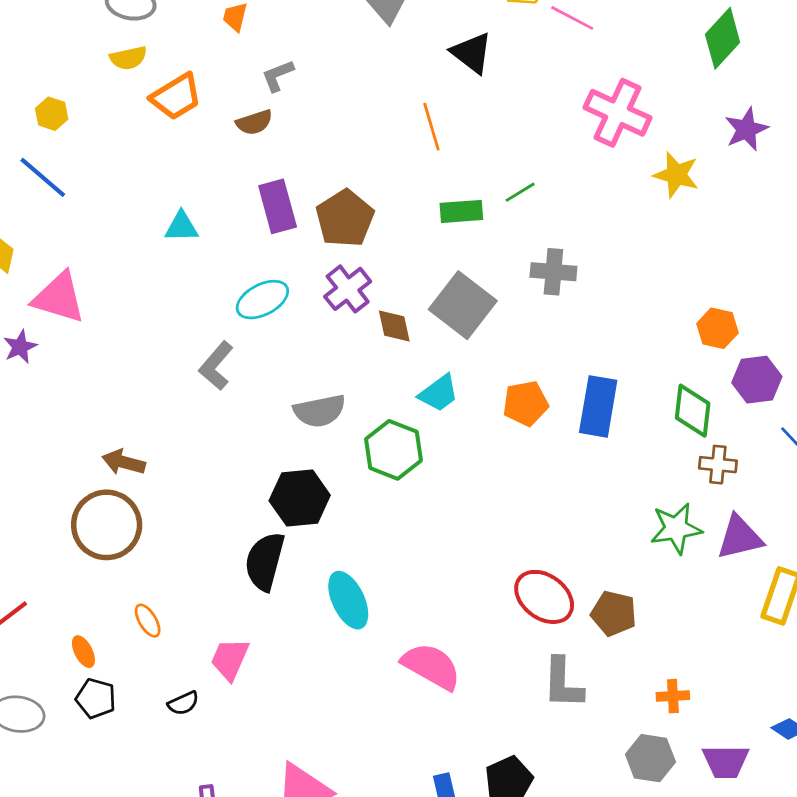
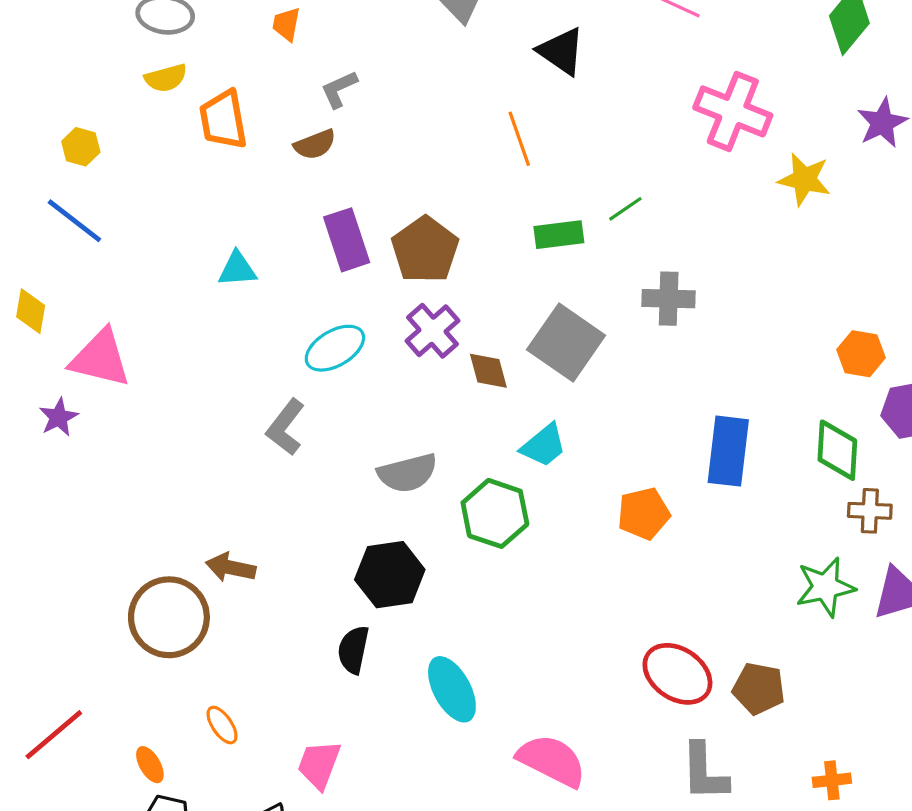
orange trapezoid: (176, 97) -> (223, 120), turned 114
orange pentagon: (526, 403) -> (644, 514), moved
brown arrow: (124, 462) -> (231, 567), moved
black semicircle: (265, 561) -> (353, 650), size x0.7

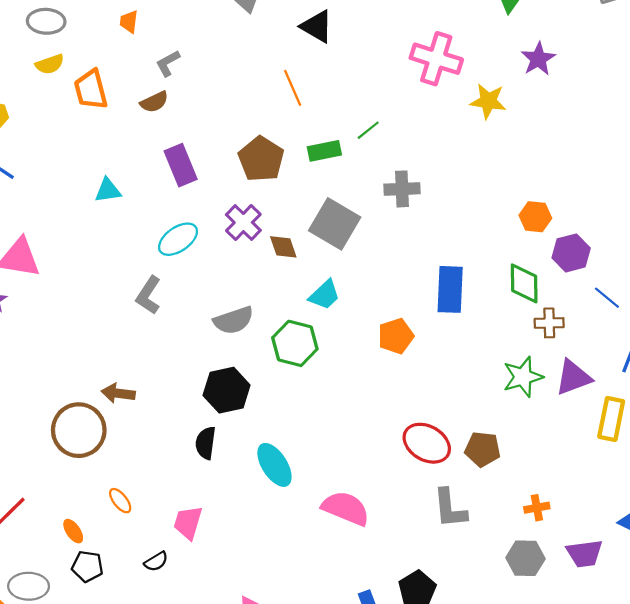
brown pentagon: (425, 250) -> (261, 159), moved

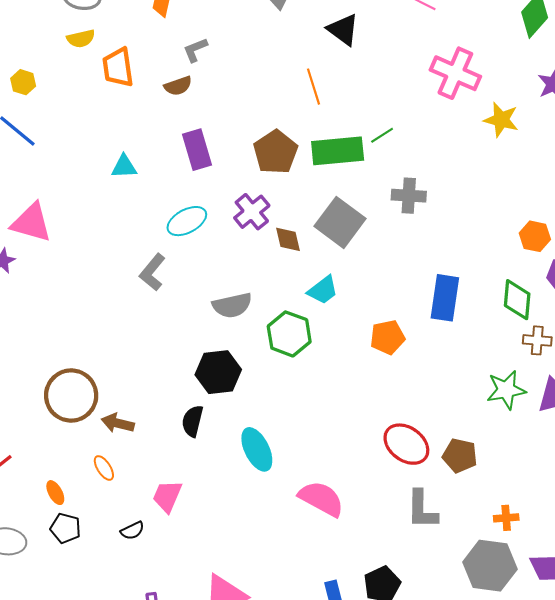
green rectangle: (324, 151) -> (338, 151), size x1.6
brown arrow: (118, 393) -> (118, 423), moved
gray hexagon: (525, 558) -> (490, 566), size x1.4

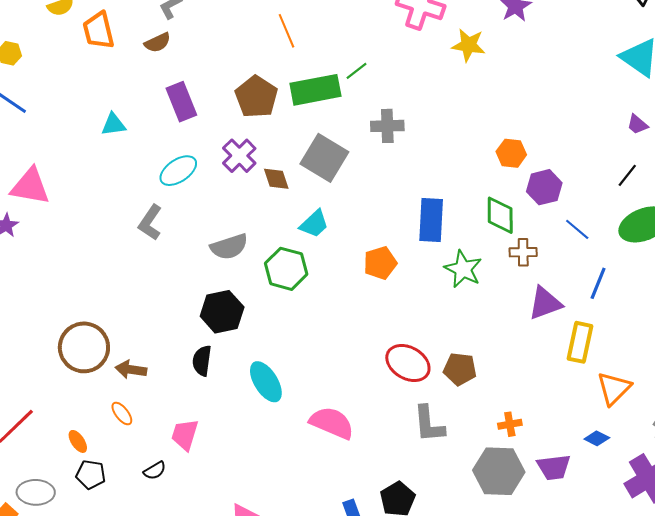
green star: (506, 390) -> (463, 269), moved, turned -30

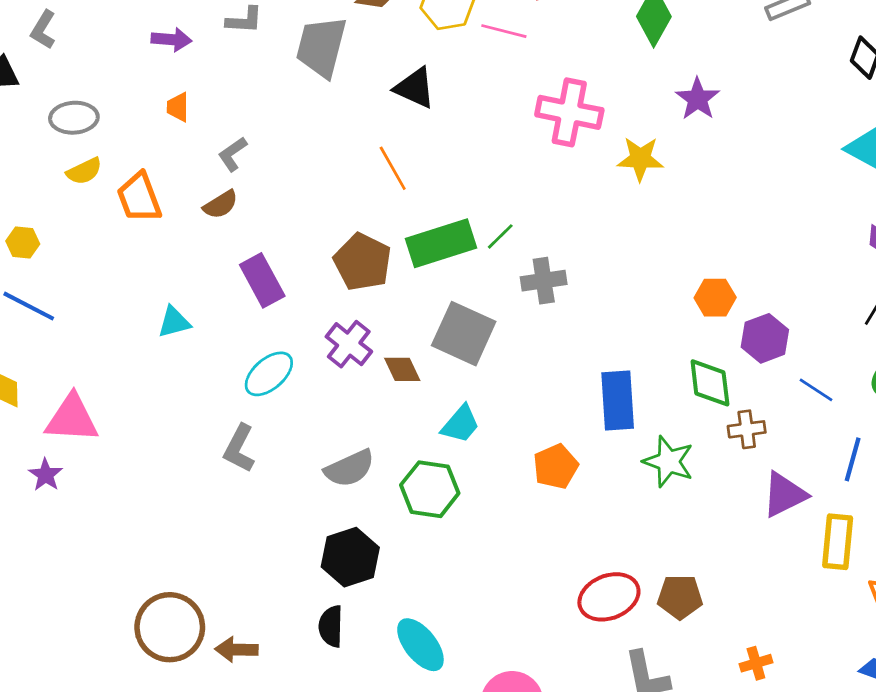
green line: (356, 71) -> (500, 236), moved
red ellipse: (408, 363) -> (609, 597), turned -45

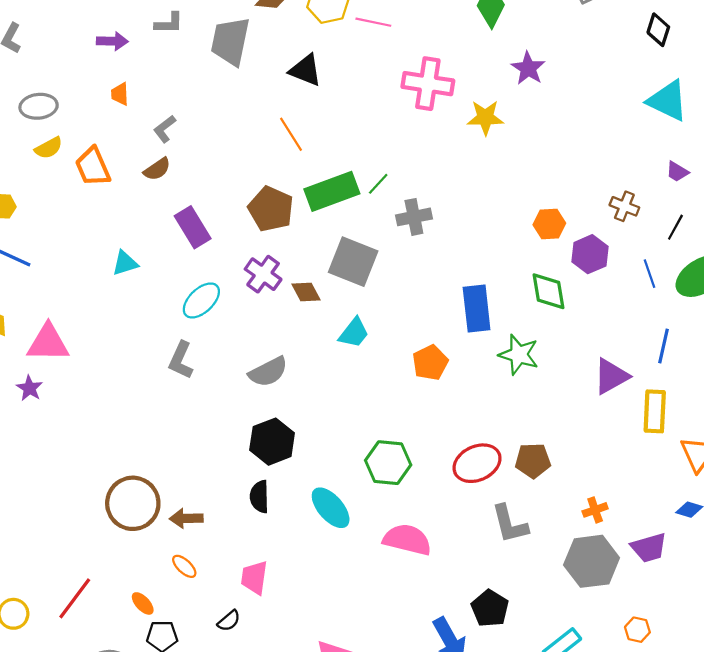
blue line: (816, 390) -> (650, 274), moved, turned 40
brown cross: (747, 429) -> (624, 206), moved, turned 32
green hexagon: (430, 489) -> (388, 463), moved

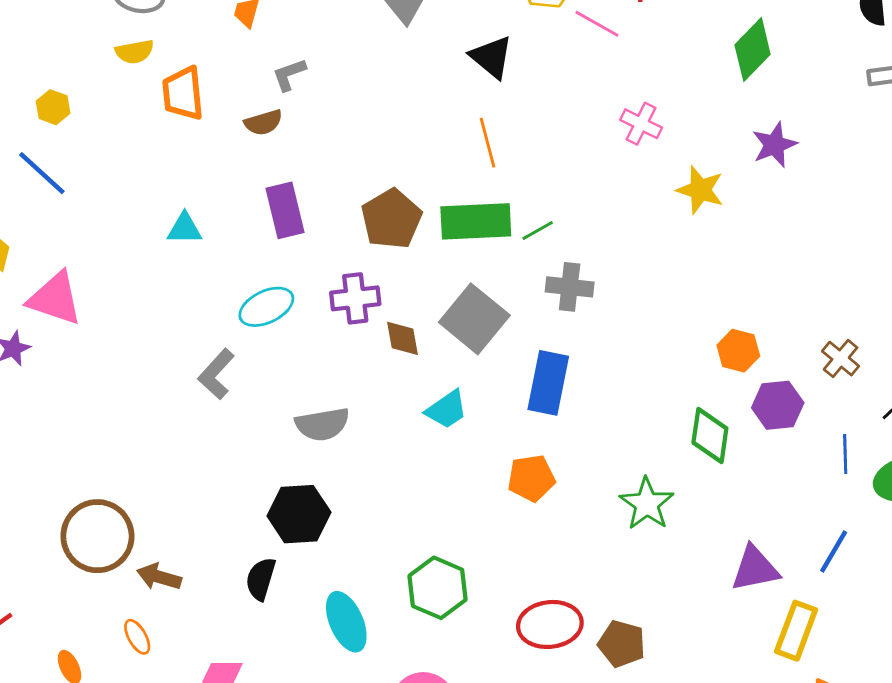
pink cross: (428, 84) -> (641, 124), size x0.6
orange line: (291, 134) -> (487, 143), moved
purple cross: (263, 274) -> (355, 298), turned 30
blue rectangle: (477, 308) -> (548, 383), moved

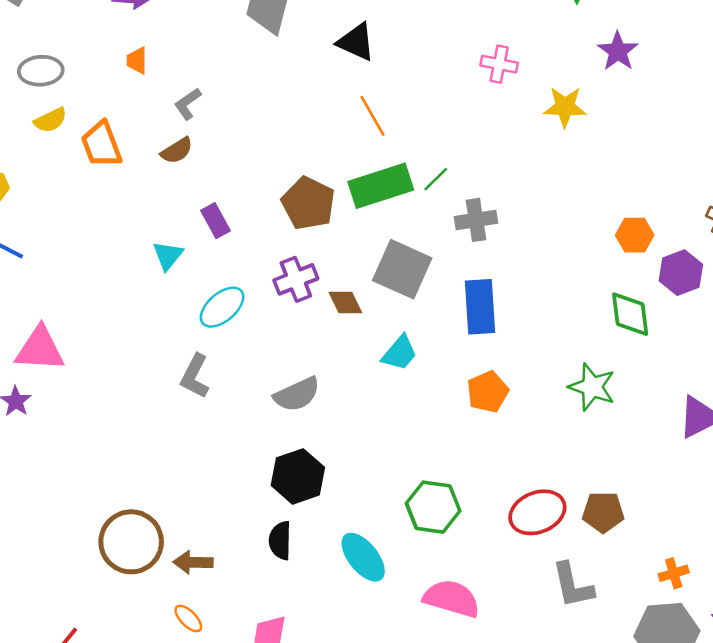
purple rectangle: (285, 210) -> (216, 221), size x0.7
cyan triangle: (185, 229) -> (168, 255), moved, turned -36

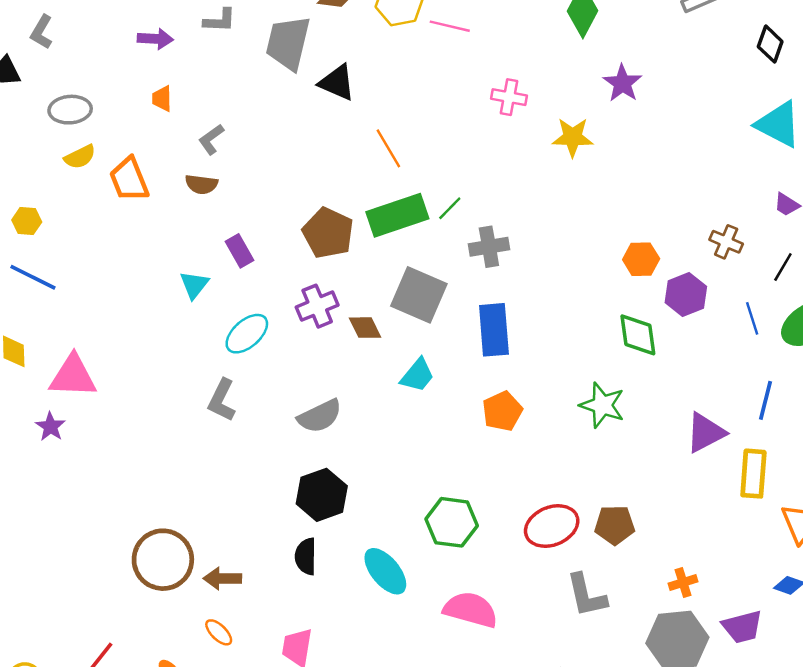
black triangle: (356, 42) -> (337, 82), moved
brown semicircle: (177, 151) -> (201, 184), turned 40

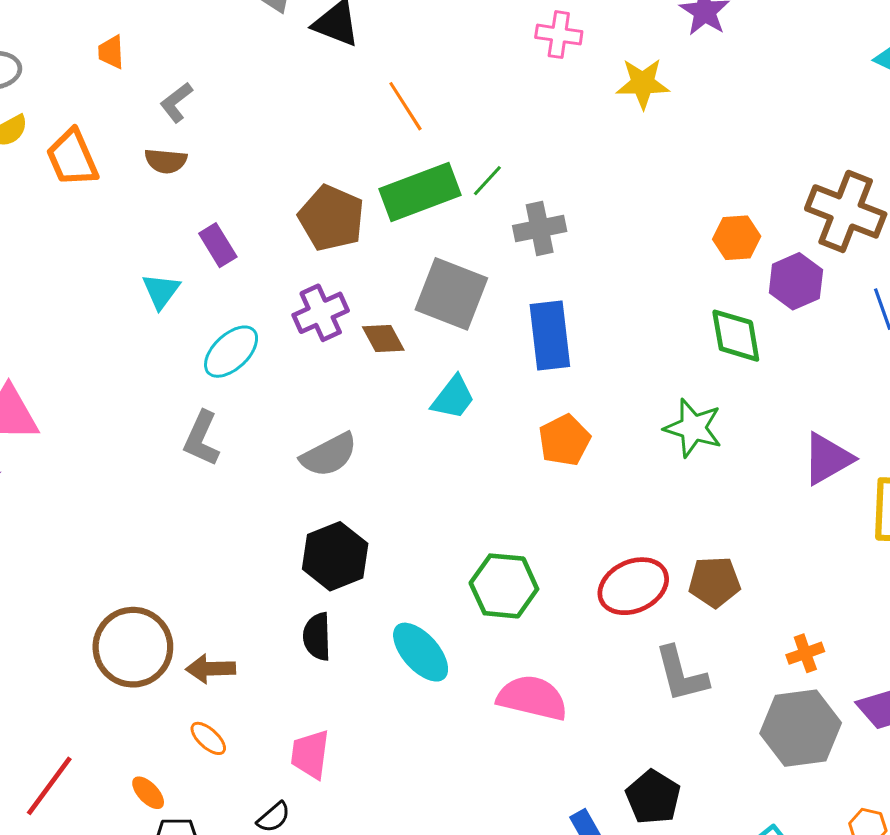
brown cross: (726, 242) -> (846, 211), size x1.8

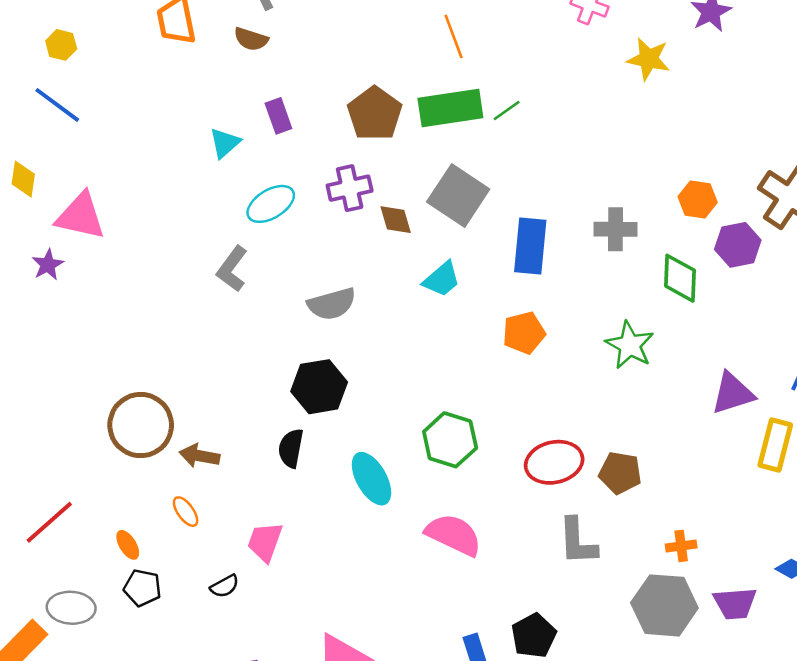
gray cross: (540, 229) -> (616, 229), moved

